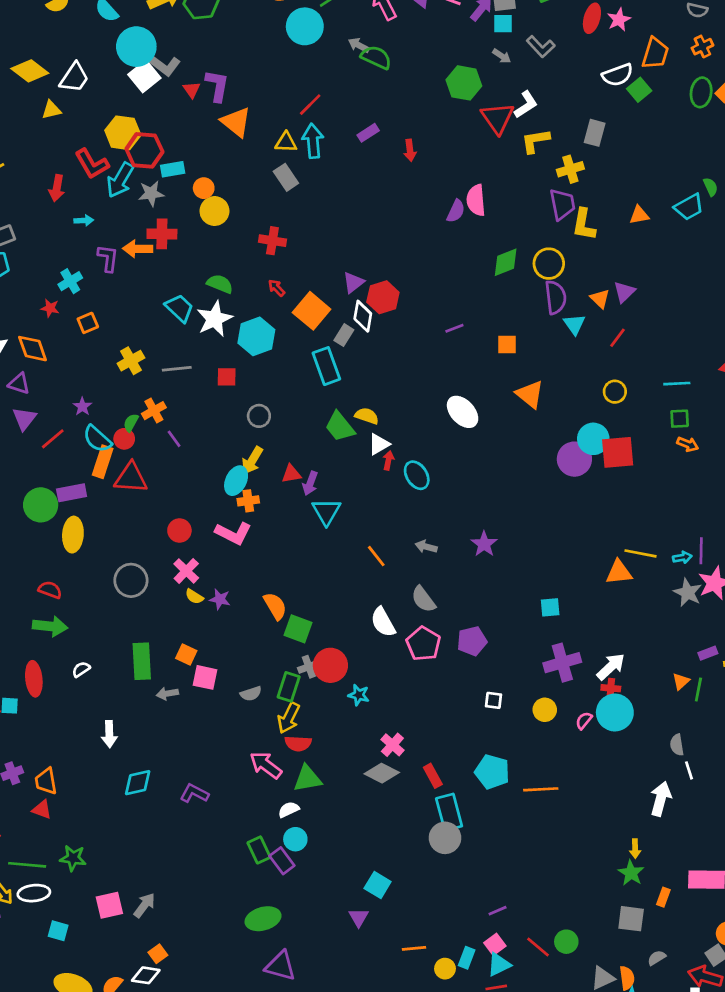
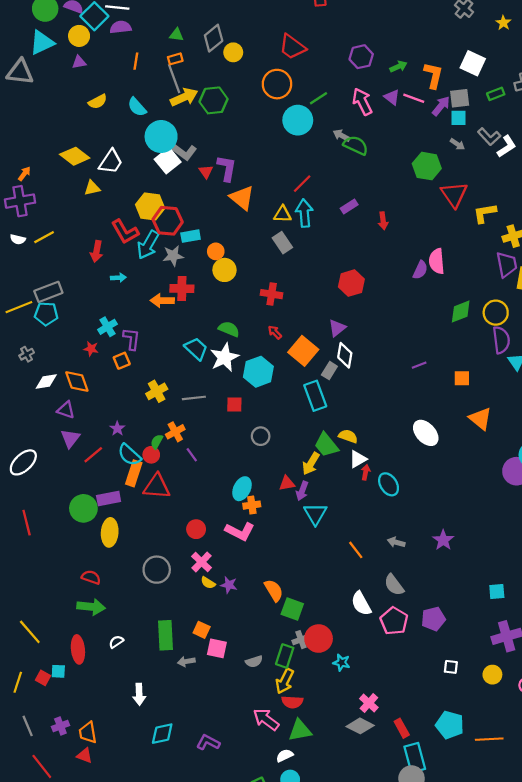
white L-shape: (526, 105) -> (507, 146), moved
purple L-shape: (108, 258) -> (132, 339), moved
red hexagon: (383, 297) -> (351, 283), moved
yellow arrow: (252, 460) -> (311, 464), moved

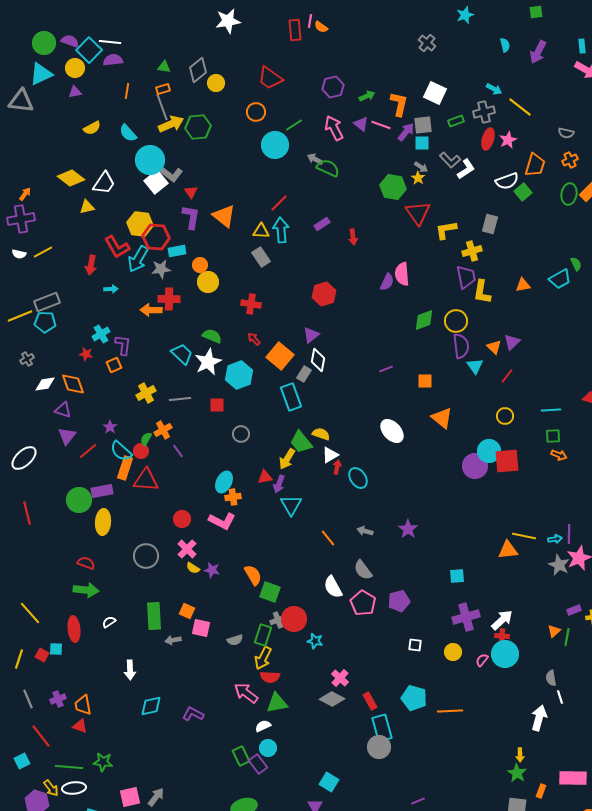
yellow star: (503, 23) -> (418, 178), moved
orange circle: (277, 84) -> (256, 112), size x0.7
purple L-shape: (227, 168) -> (191, 217), moved

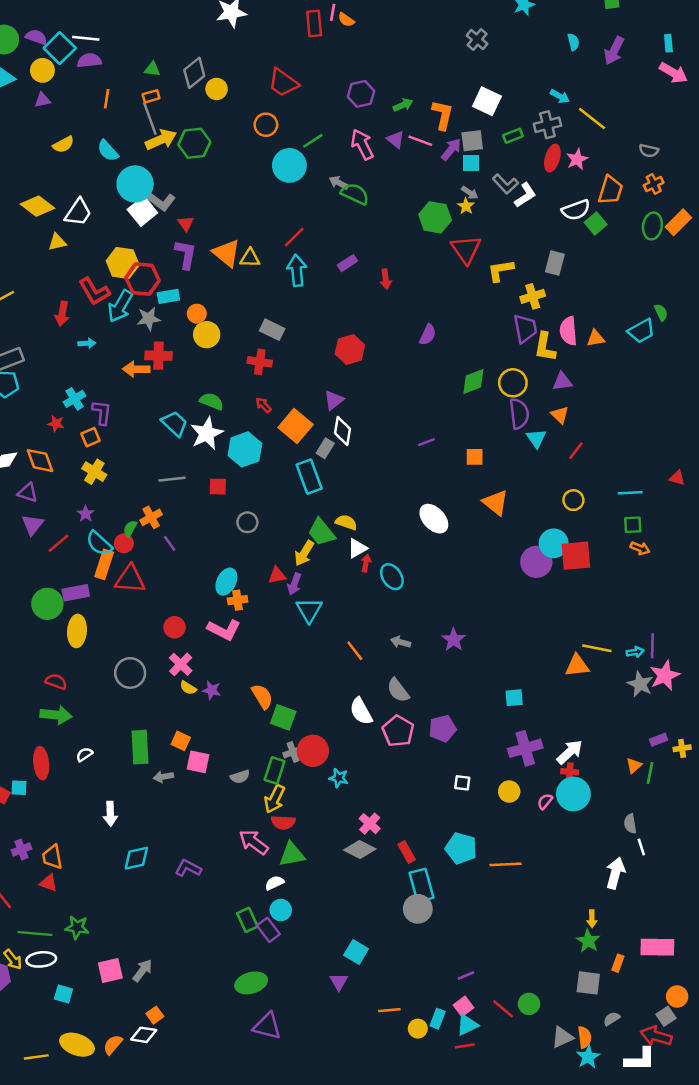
yellow triangle: (261, 231) -> (250, 258), moved
gray rectangle: (261, 257) -> (272, 330), moved, turned -30
pink semicircle: (402, 274) -> (568, 331), moved
purple triangle: (512, 342) -> (562, 382), moved, turned 36
yellow cross: (146, 393) -> (94, 472), moved, turned -30

